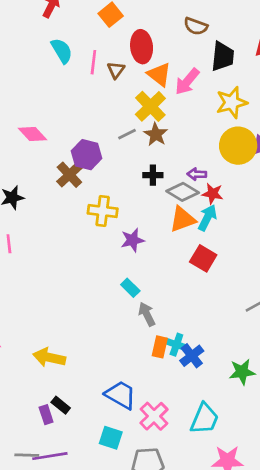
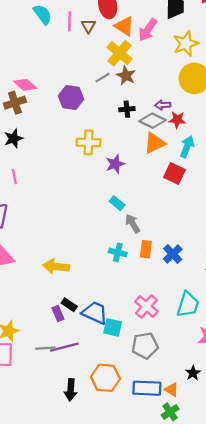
brown cross: (69, 175) -> (15, 103), moved, turned 30
cyan arrow: (207, 218) -> (187, 147), moved
cyan cross: (176, 345) -> (118, 252), moved
blue trapezoid: (121, 395) -> (95, 313), moved

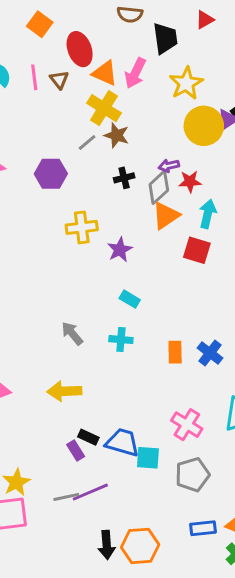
gray diamond: (153, 121) -> (159, 187), turned -60
gray arrow: (133, 223) -> (72, 333), moved
cyan cross: (118, 252) -> (121, 340), moved
orange hexagon: (105, 378) -> (140, 546), moved
blue rectangle: (147, 388) -> (203, 528), size x0.7

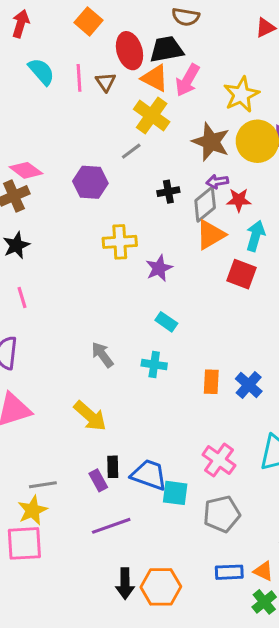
black trapezoid: (165, 38) -> (167, 49), moved, turned -96
brown star: (117, 135) -> (211, 142), moved, size x1.4
yellow arrow: (64, 391) -> (90, 416), turned -140
black rectangle: (88, 437) -> (113, 467), turned 60
gray line: (66, 497) -> (43, 485), moved

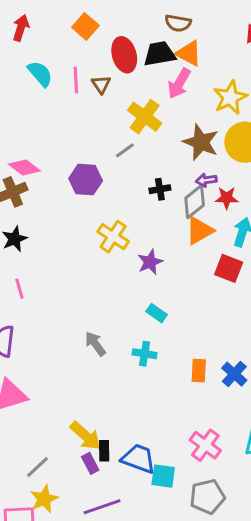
orange triangle: (155, 78) -> (189, 53), moved
yellow cross: (120, 242) -> (113, 237), turned 36
yellow arrow: (90, 416) -> (85, 436), moved
gray line: (43, 485) -> (37, 467), turned -35
yellow star: (33, 510) -> (44, 499), moved

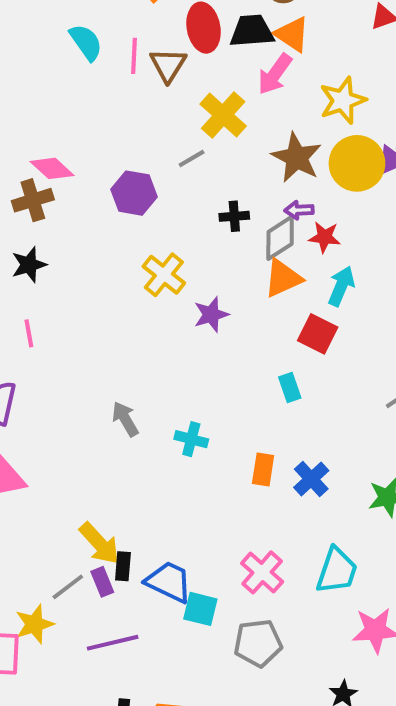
brown triangle: (101, 84) -> (168, 65), size x1.4
cyan rectangle: (157, 313) -> (290, 388), moved, turned 30
gray line: (37, 467) -> (68, 587), moved

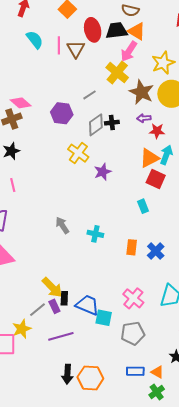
yellow cross: (223, 115) -> (117, 73), moved
gray diamond: (280, 238) -> (96, 125), moved
orange triangle: (283, 278) -> (149, 158), moved

